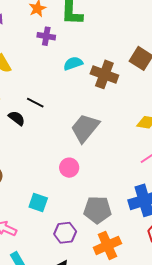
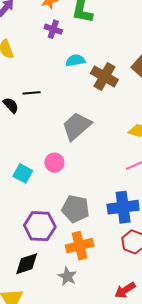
black line: (35, 103) -> (32, 93), turned -42
cyan square: (38, 203) -> (23, 173), moved
purple hexagon: (65, 233) -> (40, 226), size x1.4

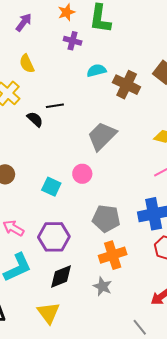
purple hexagon: (40, 226) -> (54, 237), moved

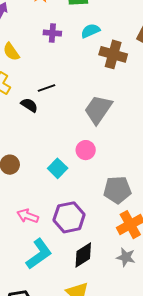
purple cross: (73, 41) -> (52, 33), moved
cyan semicircle: (97, 70) -> (90, 31), moved
cyan square: (51, 187) -> (58, 168), turned 30

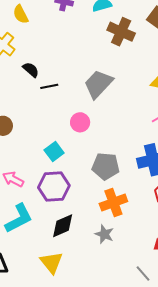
black line: (46, 88) -> (49, 86), moved
cyan square: (58, 168) -> (54, 151), moved

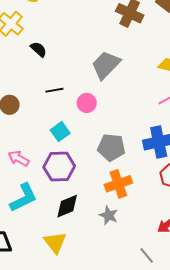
black line: (49, 86) -> (54, 90), moved

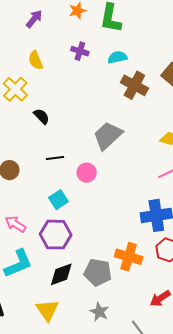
gray pentagon: (111, 147) -> (98, 272), moved
orange cross: (118, 184) -> (129, 257), moved, turned 32
gray star: (109, 215) -> (99, 312), moved

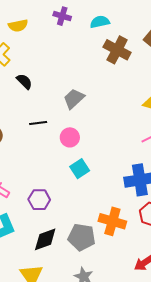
yellow semicircle: (36, 60) -> (18, 26), turned -78
gray trapezoid: (108, 136) -> (74, 99), moved, size x0.7
cyan square: (58, 200) -> (80, 169), moved
purple hexagon: (56, 235) -> (39, 200), size x0.7

